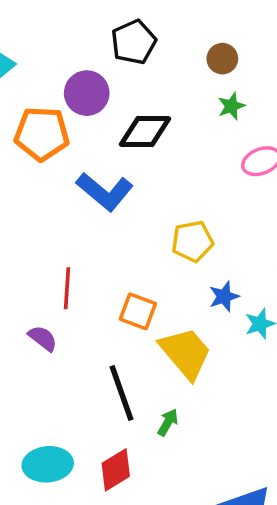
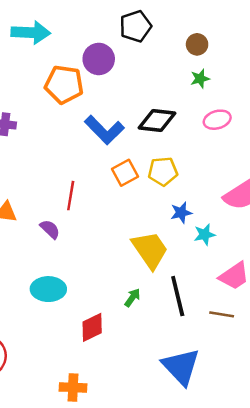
black diamond: (145, 132) -> (157, 121), moved
orange square: (138, 311) -> (125, 173), moved, turned 35
black line: (121, 393) -> (178, 296), moved
cyan ellipse: (48, 464) -> (48, 289), moved

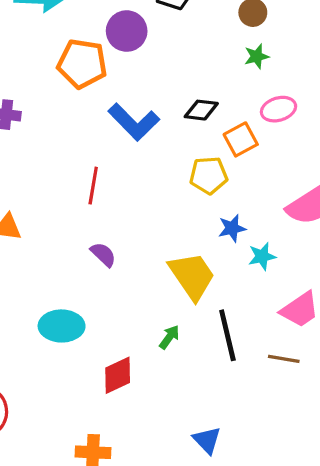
black diamond: (157, 121) -> (201, 110), size x0.7
orange square: (125, 173) -> (241, 139), moved
red line: (71, 196) -> (93, 186), moved
purple semicircle: (50, 229) -> (103, 254), moved
blue triangle: (181, 367) -> (207, 440), moved, size x0.6

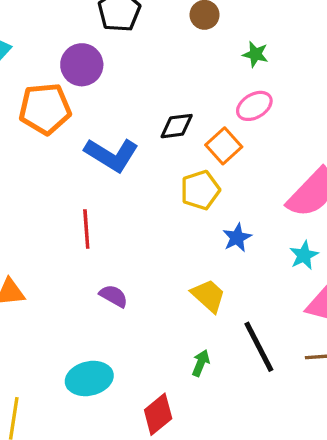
green star: (257, 56) -> (255, 54), moved, turned -30
cyan star: (262, 256) -> (304, 255), moved
yellow trapezoid: (192, 276) -> (208, 296), size x0.7

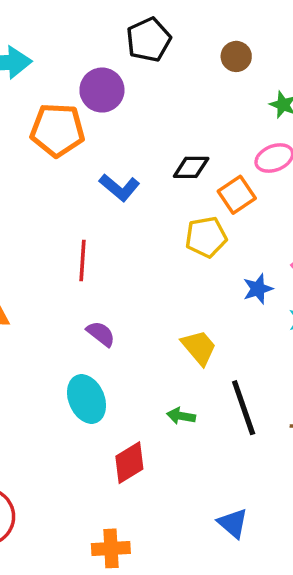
blue L-shape: (112, 155) -> (119, 187), size x0.7
blue star: (237, 238) -> (258, 289), moved
green arrow: (201, 363) -> (181, 416), turned -110
cyan ellipse: (89, 378) -> (87, 399), moved, turned 72

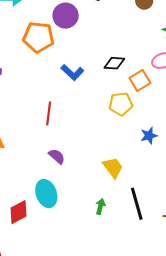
green arrow: (181, 416) -> (100, 206), turned 91
red diamond: (129, 463) -> (19, 212), moved

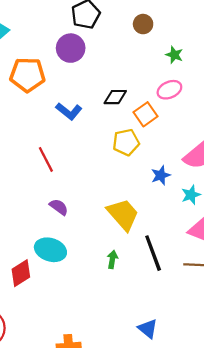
purple circle: (66, 16) -> (71, 48), moved
red line: (49, 113) -> (46, 159), turned -30
yellow trapezoid: (113, 167) -> (123, 214), size x1.4
cyan ellipse: (46, 194) -> (50, 250), turned -48

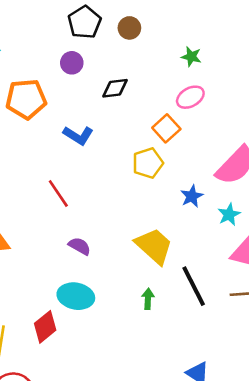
brown circle: (143, 24) -> (129, 28), moved
purple circle: (71, 48) -> (72, 63), size x0.7
black diamond: (115, 97) -> (115, 88), moved

